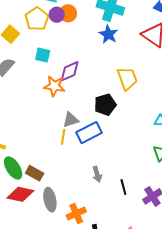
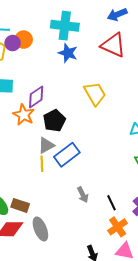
orange star: (54, 86) -> (24, 115), turned 30
black pentagon: (105, 105) -> (54, 121), moved
orange cross: (76, 214) -> (118, 227), moved

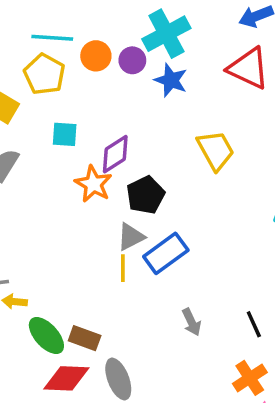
cyan cross: (65, 26) -> (166, 34), turned -36
purple circle: (13, 43) -> (132, 60), moved
black line: (112, 203) -> (254, 324), moved

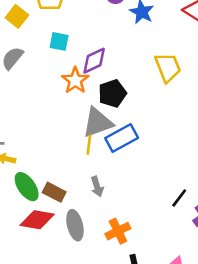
gray triangle: (131, 237) -> (98, 123), size x1.5
gray arrow: (191, 322) -> (97, 187), moved
black line: (254, 324) -> (179, 198), turned 54
orange cross: (250, 378) -> (118, 231), moved

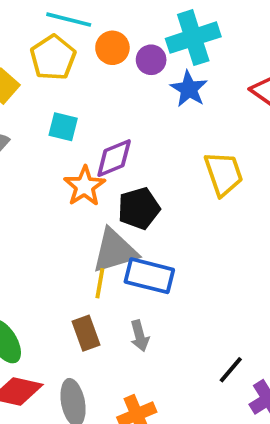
blue rectangle: (122, 138) -> (149, 276), turned 40
gray arrow: (97, 187) -> (140, 336), moved
brown rectangle: (54, 192) -> (86, 333), moved, turned 40

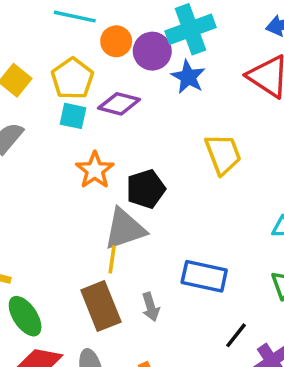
yellow pentagon: (53, 58) -> (72, 79), moved
purple circle: (151, 60) -> (152, 51), size x1.4
purple diamond: (114, 158) -> (119, 104), moved, turned 39
blue rectangle: (149, 276) -> (204, 276), moved
brown rectangle: (86, 333) -> (101, 306), size x1.5

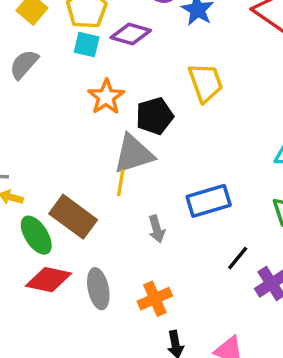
yellow trapezoid: (223, 154) -> (206, 83), moved
blue rectangle: (204, 276) -> (209, 201), turned -30
brown rectangle: (101, 306) -> (73, 217), moved, turned -33

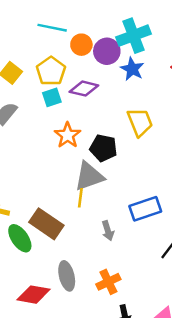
cyan square: (87, 45) -> (52, 97), turned -30
black pentagon: (155, 116) -> (103, 148), turned 30
red diamond: (48, 280) -> (33, 295), moved

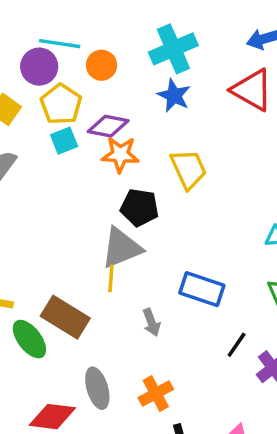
purple circle: (107, 51) -> (39, 67), moved
orange star: (68, 135) -> (120, 154), moved, turned -30
blue rectangle: (145, 209) -> (202, 289), turned 40

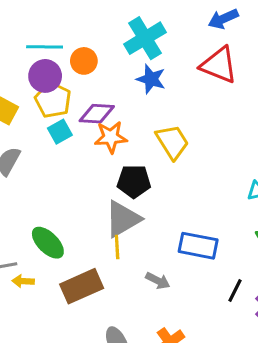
purple circle: (39, 67) -> (45, 76), moved
brown rectangle: (65, 317) -> (82, 286), turned -48
gray arrow: (151, 322) -> (158, 281), turned -35
green ellipse: (29, 339) -> (48, 243), moved

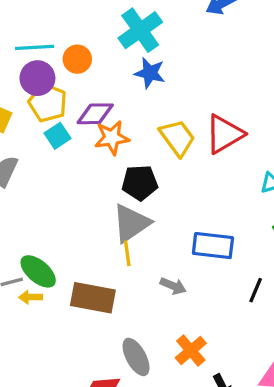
red triangle: (219, 65) -> (224, 134), moved, turned -48
green ellipse: (48, 243) -> (38, 271), moved
brown rectangle: (82, 286) -> (93, 298), turned 39

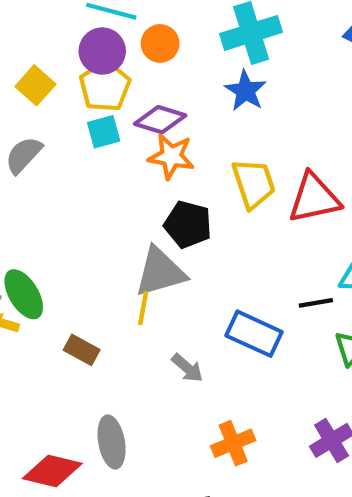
black line: (256, 290) -> (316, 303), moved, turned 40
brown rectangle: (93, 298) -> (82, 350), size x0.6
orange cross: (191, 350) -> (233, 443), moved

